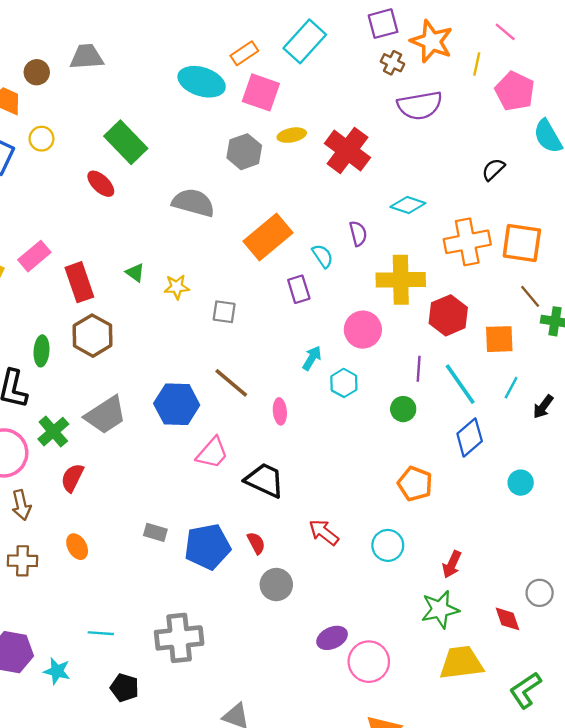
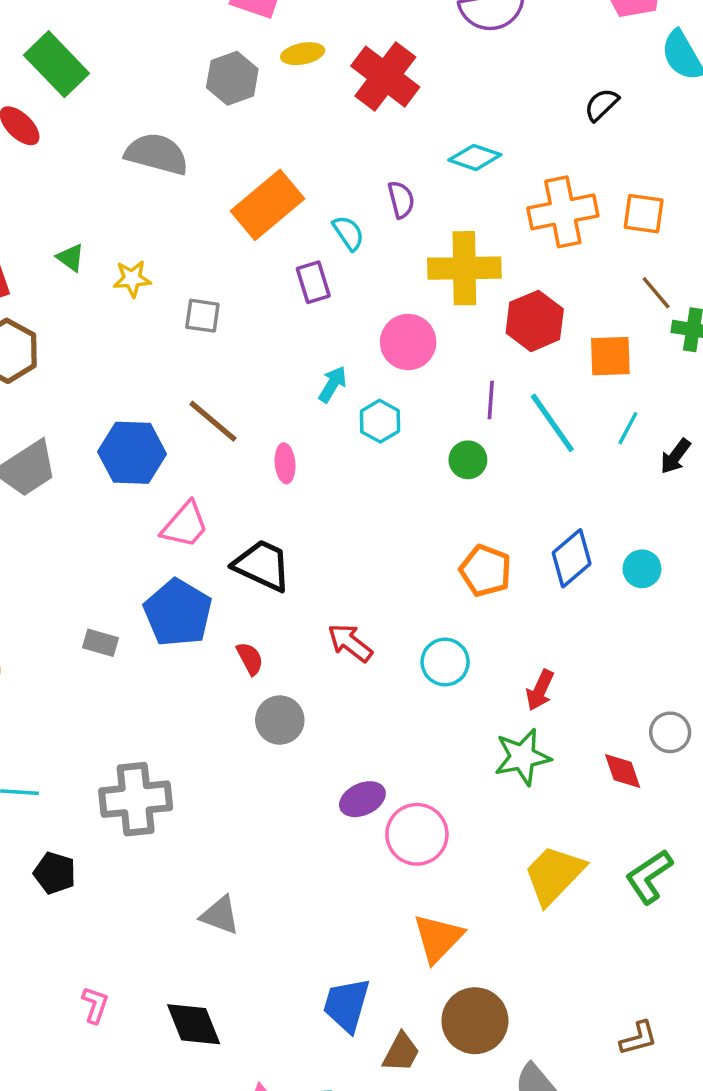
orange square: (522, 243) -> (644, 214), size x0.7
blue diamond: (470, 437) -> (572, 558), moved
blue pentagon: (208, 547) -> (178, 613), moved, turned -30
yellow trapezoid: (461, 663) -> (554, 875), moved, turned -39

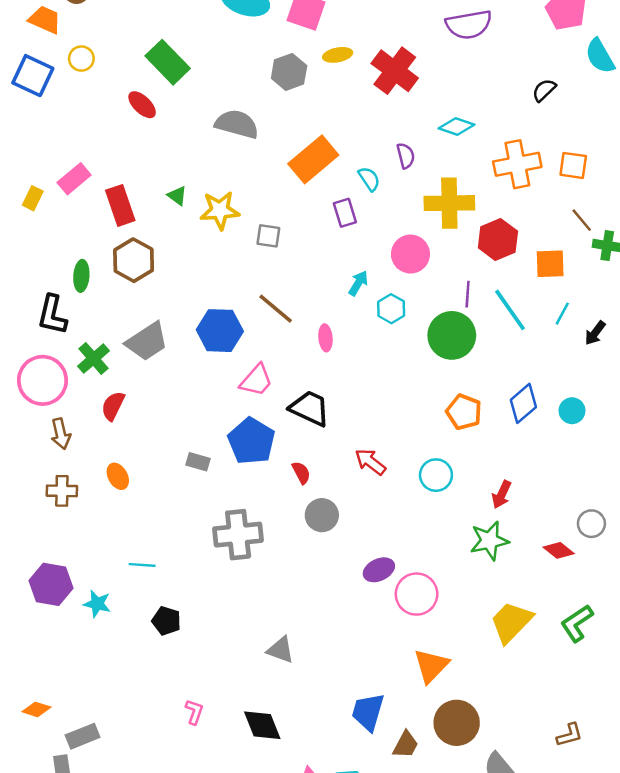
yellow star: (132, 279) -> (220, 210), size x1.5
green circle: (468, 460) -> (452, 335), size x1.8
red diamond: (623, 771) -> (559, 550), turned -32
gray cross: (136, 799) -> (238, 535), moved

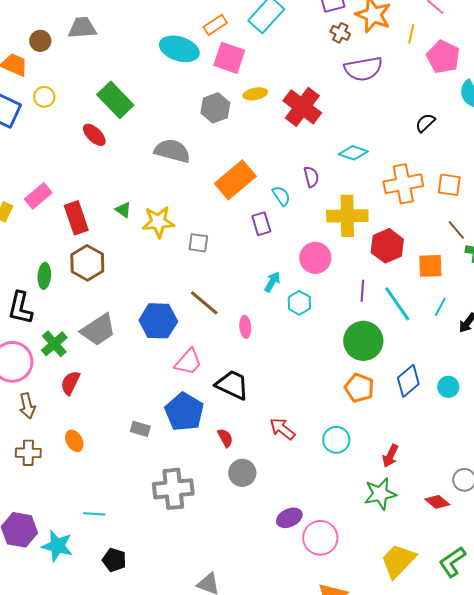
green circle: (452, 335) -> (363, 341), moved
cyan star: (97, 604) -> (57, 546), size x1.4

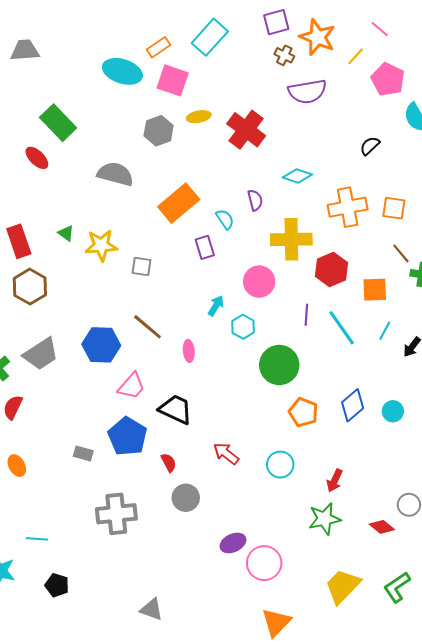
yellow line: (411, 34) -> (356, 56), turned 30
green circle: (363, 341) -> (279, 365), moved

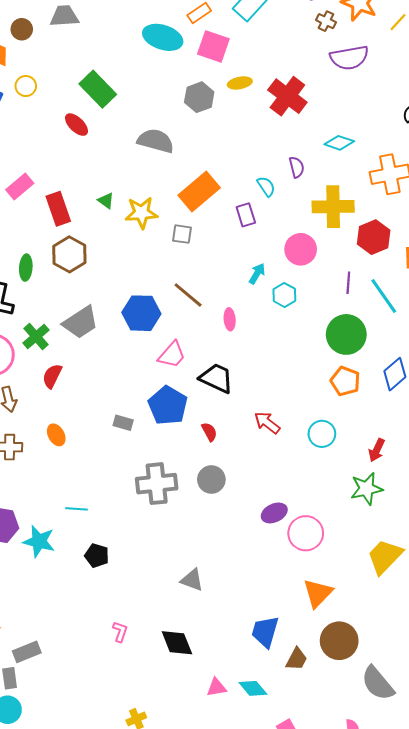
orange rectangle: (179, 203) -> (199, 191), moved
green circle: (279, 365) -> (346, 334), moved
gray circle: (186, 498) -> (211, 479), moved

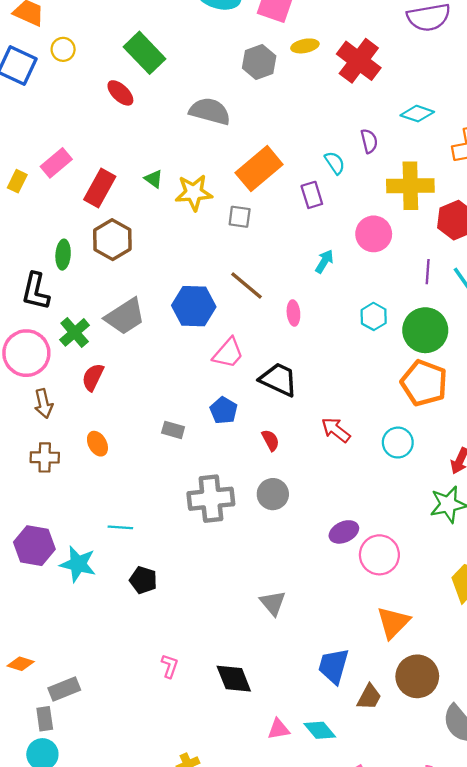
red rectangle: (58, 209) -> (100, 188), turned 48
cyan hexagon: (284, 295) -> (374, 316), moved
orange pentagon: (345, 381) -> (424, 383), size x1.4
blue pentagon: (168, 405) -> (224, 410), size x0.6
gray triangle: (192, 580) -> (273, 603), moved, turned 30

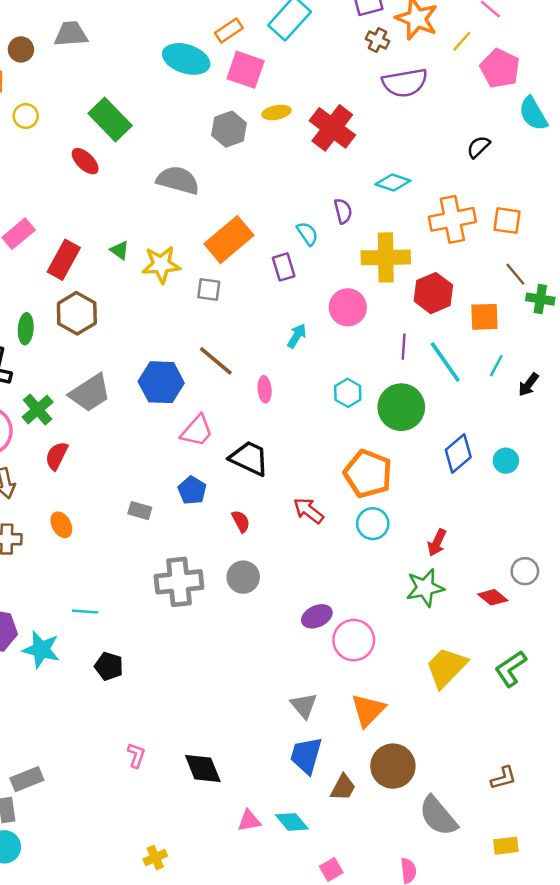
orange pentagon: (424, 383) -> (368, 474), moved
gray triangle: (273, 603) -> (304, 705), moved

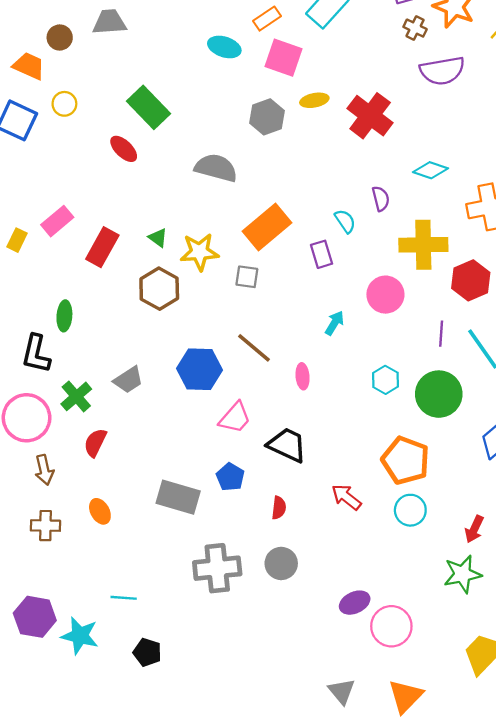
cyan ellipse: (186, 59) -> (224, 47), size x0.7
brown hexagon: (77, 313) -> (159, 289), moved
gray trapezoid: (90, 393) -> (128, 380), size x0.7
gray rectangle: (140, 511) -> (178, 497), size x1.8
red semicircle: (241, 521) -> (279, 508), turned 35

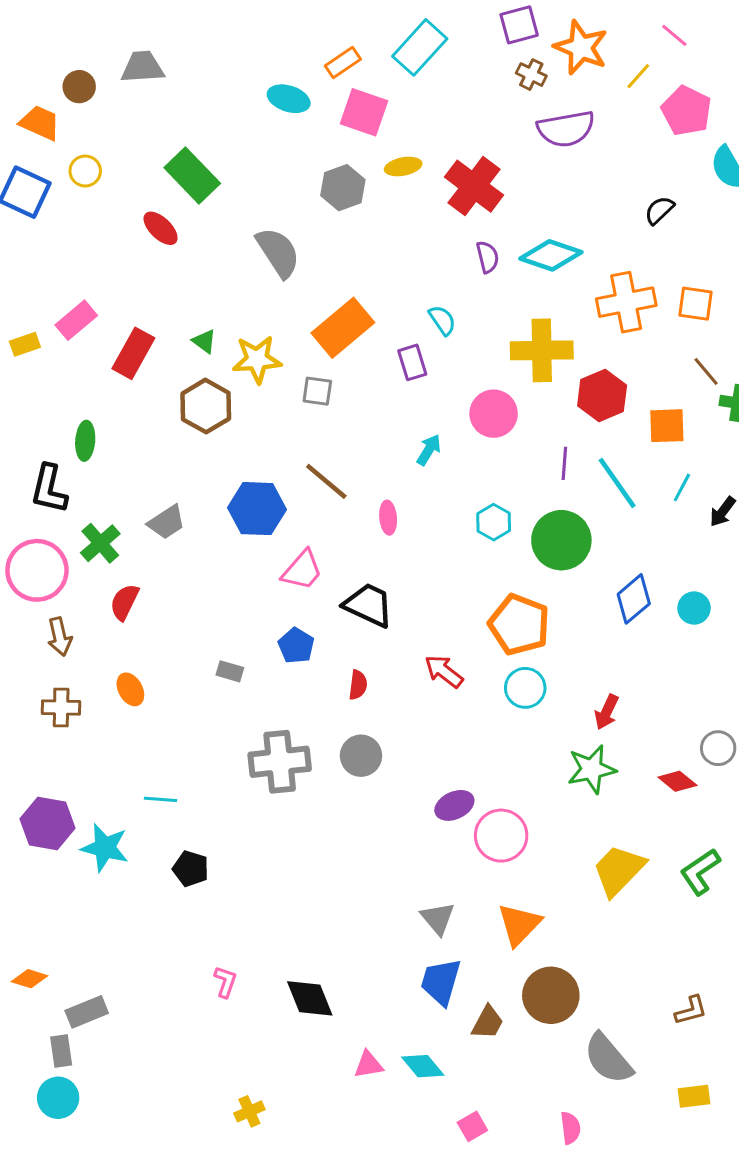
gray semicircle: (216, 168) -> (278, 252), turned 42
cyan diamond: (430, 170) -> (551, 255), size x1.4
purple semicircle: (381, 199) -> (488, 257), moved
yellow rectangle: (17, 240) -> (25, 344), turned 45
gray rectangle: (178, 497) -> (230, 671), size x0.5

